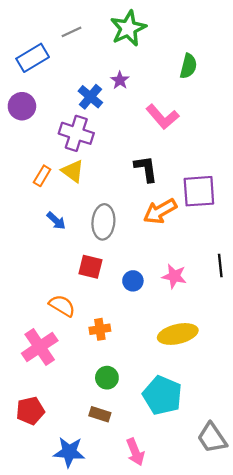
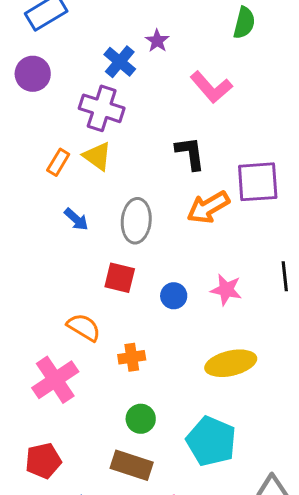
brown rectangle: (100, 414) -> (132, 465), size x1.5

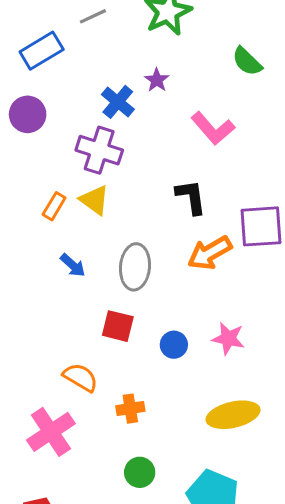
green semicircle: (244, 23) -> (247, 61), turned 120

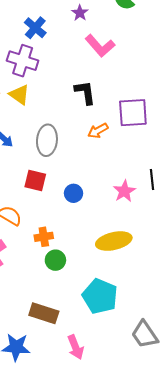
purple star: (157, 80) -> (80, 13), moved
orange arrow: (210, 253) -> (98, 131), size x0.7
pink star: (228, 338) -> (124, 191), moved, turned 30
green circle: (140, 472) -> (55, 260), moved

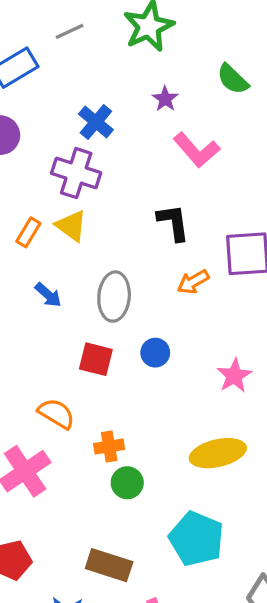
blue circle: (73, 193) -> (155, 353), moved

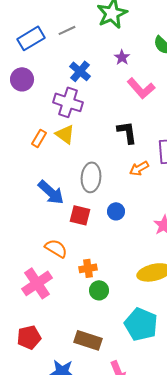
gray line: (70, 31) -> (67, 30), moved
blue arrow: (48, 295) -> (51, 192), moved, size x1.6

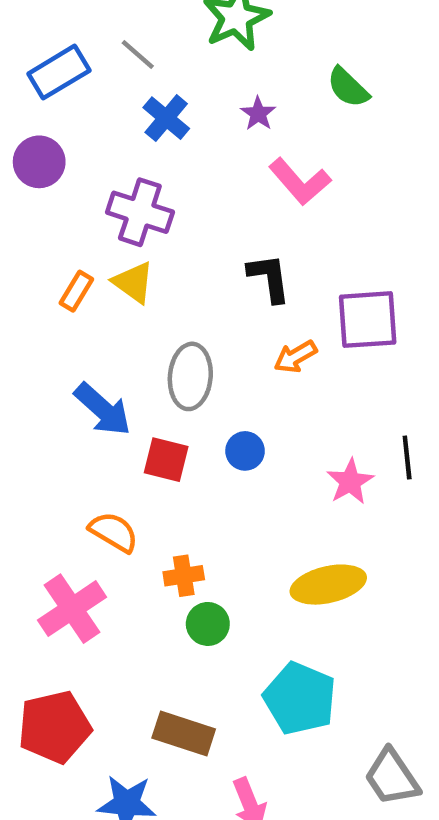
gray line: (67, 30) -> (138, 55), turned 66
blue cross: (80, 71) -> (166, 118), moved
red pentagon: (29, 337) -> (54, 727), size x1.4

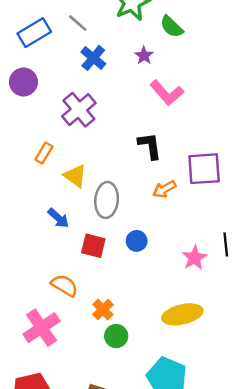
green semicircle: (348, 87) -> (172, 27), moved
purple cross: (140, 212) -> (79, 110), turned 32
yellow triangle: (133, 282) -> (75, 176), moved
blue arrow: (103, 409) -> (58, 218), size x0.7
orange cross: (184, 576) -> (103, 310), turned -35

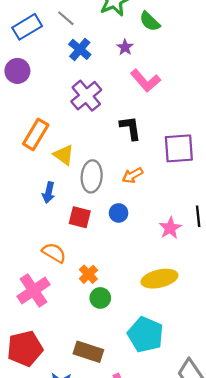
purple cross: (79, 110) -> (86, 96), moved
orange rectangle: (44, 153) -> (36, 134), size x1.6
orange arrow: (164, 189) -> (133, 175), moved
blue arrow: (58, 218) -> (49, 193), turned 60

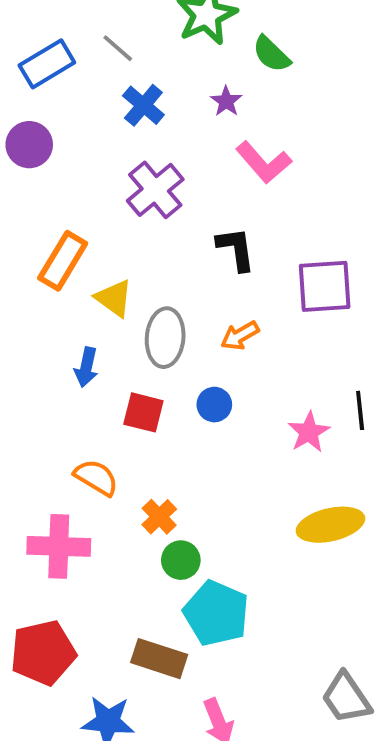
yellow ellipse: (159, 279) -> (330, 525), moved
pink cross: (34, 290) -> (59, 546), turned 36
cyan pentagon: (145, 335) -> (216, 613), moved

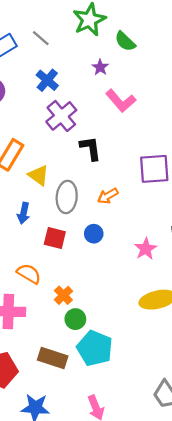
blue cross: (143, 105) -> (47, 80), moved
black L-shape: (236, 249) -> (90, 148), moved
brown rectangle: (159, 659) -> (53, 358), moved

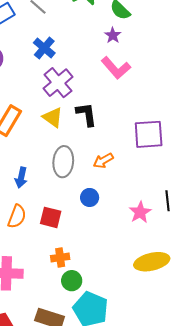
purple star: (100, 67) -> (113, 35), moved
yellow triangle: (39, 175) -> (53, 117), moved
red square: (55, 238) -> (51, 217), moved
orange semicircle: (29, 274) -> (17, 216), moved, turned 80
orange cross: (63, 295) -> (60, 258), turned 36

